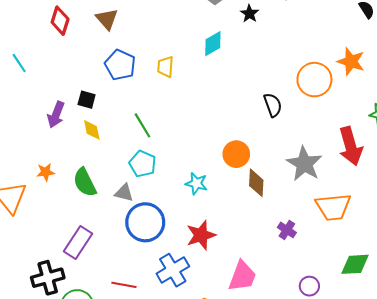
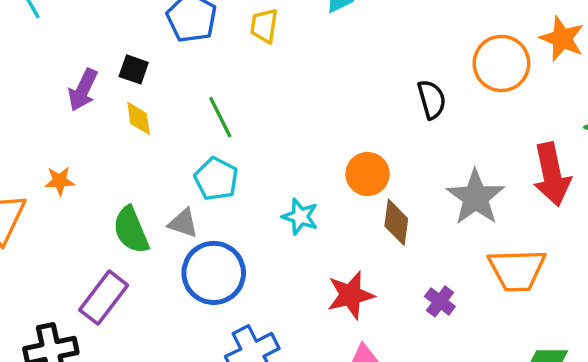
green semicircle: (85, 182) -> (131, 230), moved
red star: (201, 235) -> (351, 295), moved

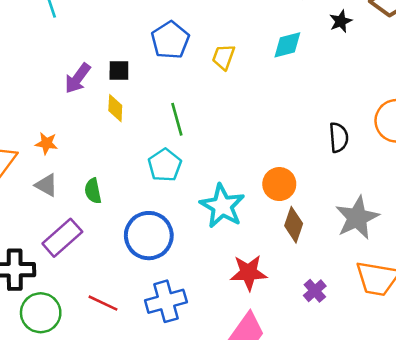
black square: (134, 69) -> (119, 71), turned -30
cyan star: (300, 217) -> (222, 206), size x1.6
gray triangle: (183, 223) -> (46, 185), moved
green semicircle: (131, 230) -> (93, 191), size x0.7

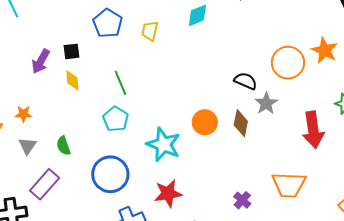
black semicircle: (339, 137) -> (246, 81), turned -55
gray triangle: (46, 185) -> (27, 146), turned 42
gray star: (357, 218) -> (266, 103), moved, size x0.7
brown diamond: (294, 225) -> (241, 123), moved
red star: (249, 273) -> (168, 193), moved

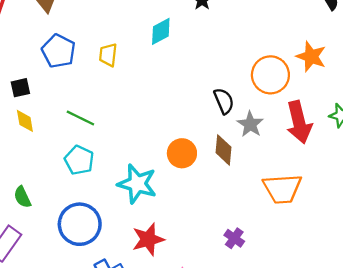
black semicircle: (246, 81) -> (224, 101), turned 50
green line: (120, 83) -> (80, 118), turned -35
red arrow: (313, 130) -> (299, 122), moved
orange trapezoid: (289, 185) -> (282, 189), moved

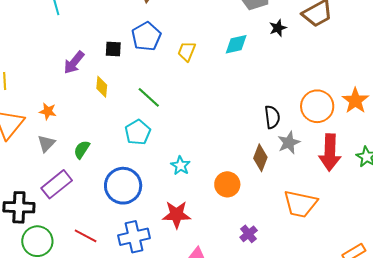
black square: (20, 88) -> (113, 49), moved
orange circle: (182, 153) -> (227, 184), moved
cyan star: (137, 184) -> (180, 166), size x0.6
green semicircle: (22, 197) -> (82, 150), turned 42

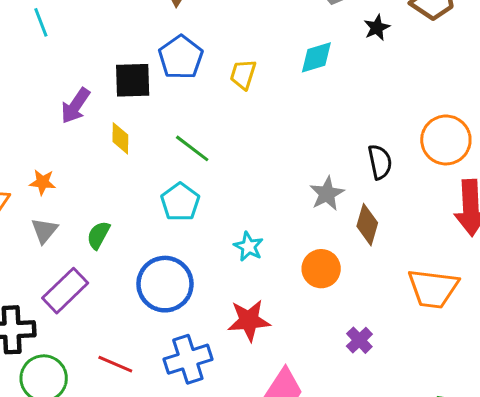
black square: (113, 49) -> (133, 80), size x1.5
gray star: (289, 143) -> (327, 194), moved

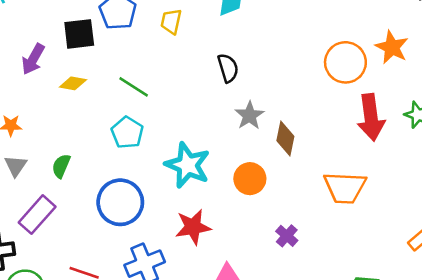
yellow diamond: (120, 138) -> (73, 83), turned -76
black semicircle: (380, 162) -> (228, 68), moved
cyan star: (249, 247) -> (188, 165), size x1.8

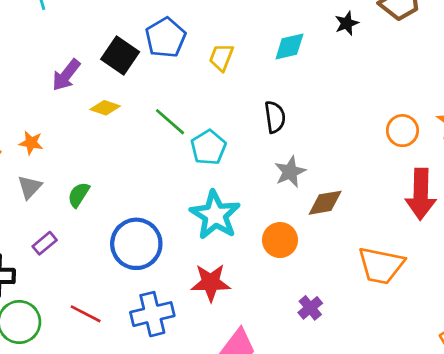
black square: (79, 34) -> (120, 55), turned 32
orange circle: (345, 62) -> (402, 131), size x0.7
cyan pentagon: (127, 133) -> (208, 147), moved
brown diamond: (285, 139) -> (325, 203), turned 60
purple rectangle: (37, 215) -> (45, 243), size x0.6

